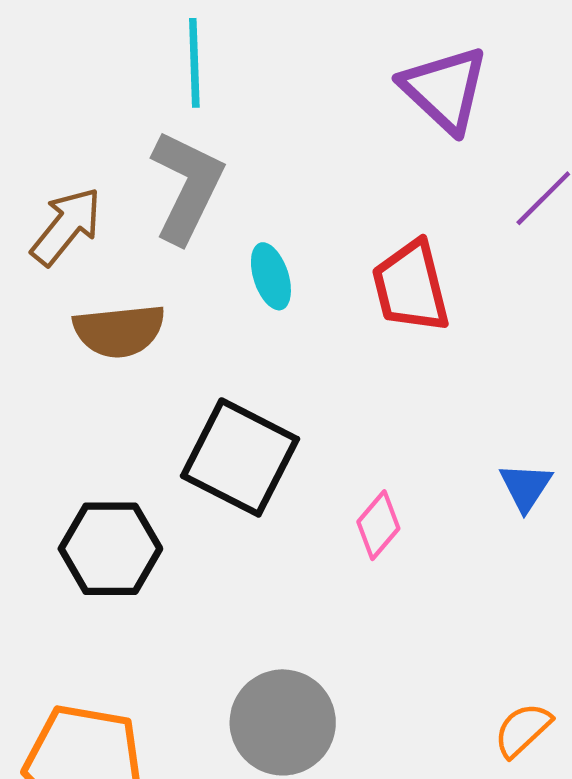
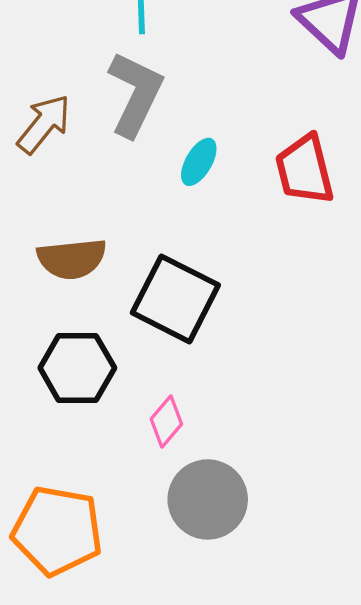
cyan ellipse: (271, 276) -> (199, 162), turned 48
brown semicircle: (119, 331) -> (72, 259), moved
pink diamond: (378, 525) -> (166, 421), moved

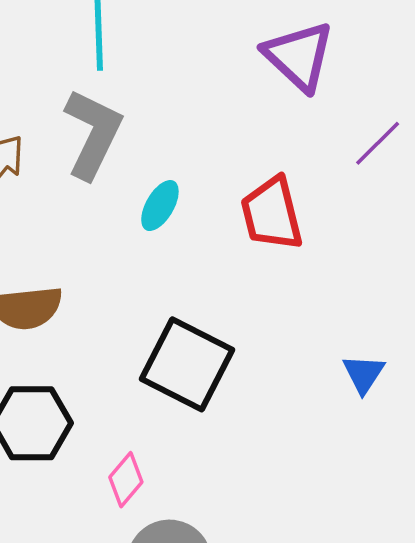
black square: (175, 299) -> (187, 364), moved

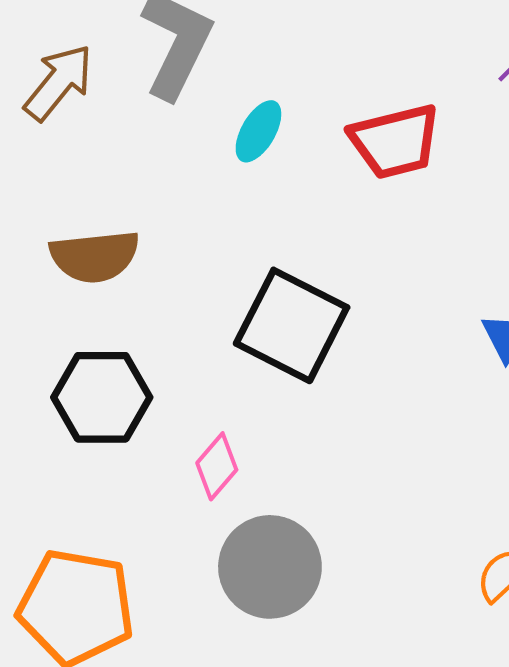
red trapezoid: (272, 214) -> (395, 141), turned -90

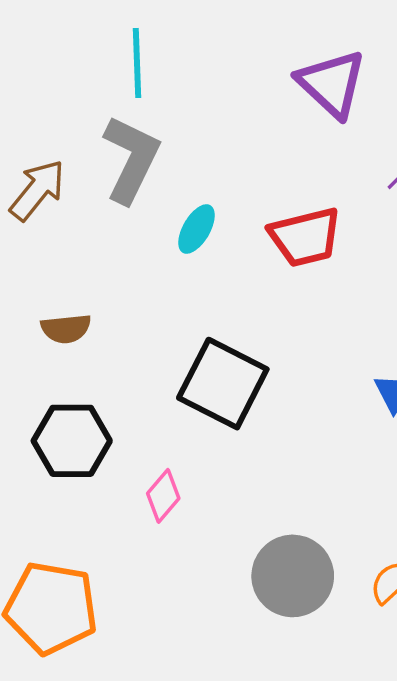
brown semicircle: (95, 256) -> (66, 329), size x0.7
gray circle: (270, 567) -> (293, 576), moved

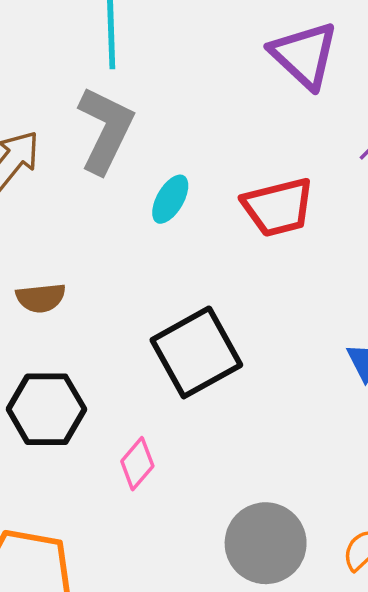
black square: (223, 384) -> (196, 352), turned 34

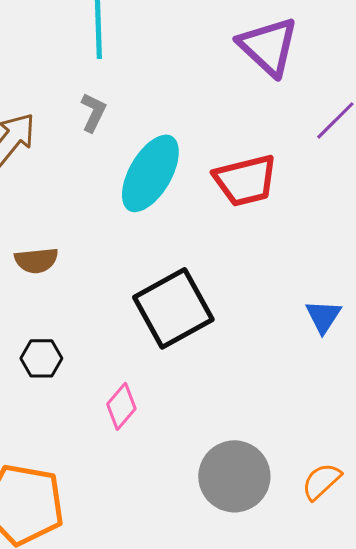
gray L-shape: (106, 130) -> (93, 112), size x0.5
cyan ellipse: (170, 199) -> (150, 173), size x1.8
black hexagon: (46, 409) -> (41, 358), size x0.6

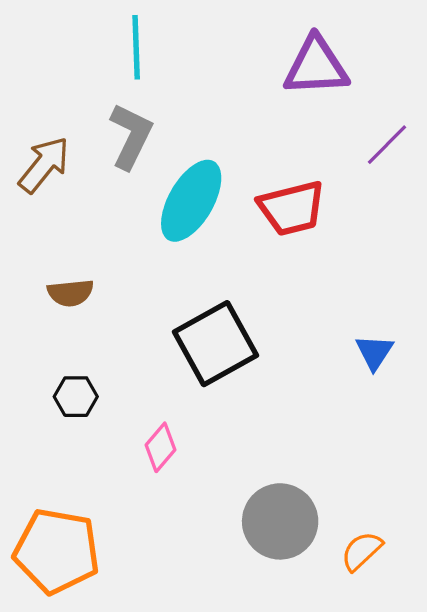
purple triangle: (268, 46) -> (316, 66), turned -46
gray L-shape: (93, 112) -> (131, 136), size x1.6
orange semicircle: (321, 481) -> (362, 551), moved

